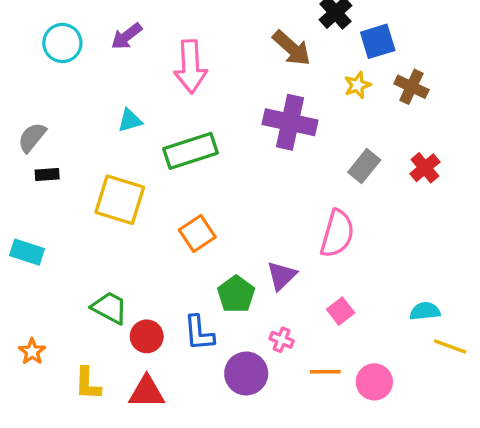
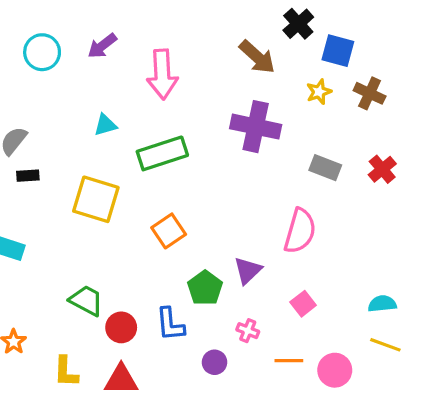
blue square: (378, 41) -> (338, 51), turned 32
gray rectangle: (364, 166) -> (325, 168), turned 72
yellow line: (450, 346) -> (385, 345), moved
purple circle: (246, 373) -> (215, 362), size x0.6

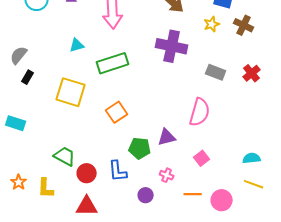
black rectangle: (28, 176) -> (28, 77), turned -56
purple triangle: (248, 270) -> (167, 137), turned 30
green pentagon: (205, 288) -> (140, 148), turned -30
yellow L-shape: (66, 372) -> (46, 188), moved

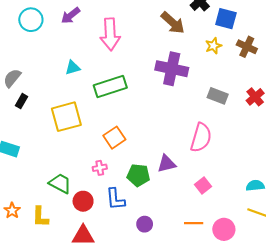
yellow square: (71, 92) -> (66, 117), turned -32
pink cross: (167, 175) -> (100, 168), moved, turned -32

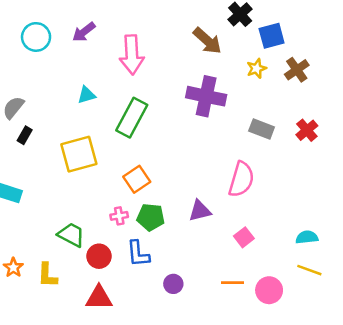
blue square: (226, 19) -> (272, 36), turned -30
brown cross: (247, 47) -> (297, 70), turned 30
green rectangle: (110, 86) -> (132, 118), turned -44
green pentagon: (138, 175) -> (151, 217), moved

